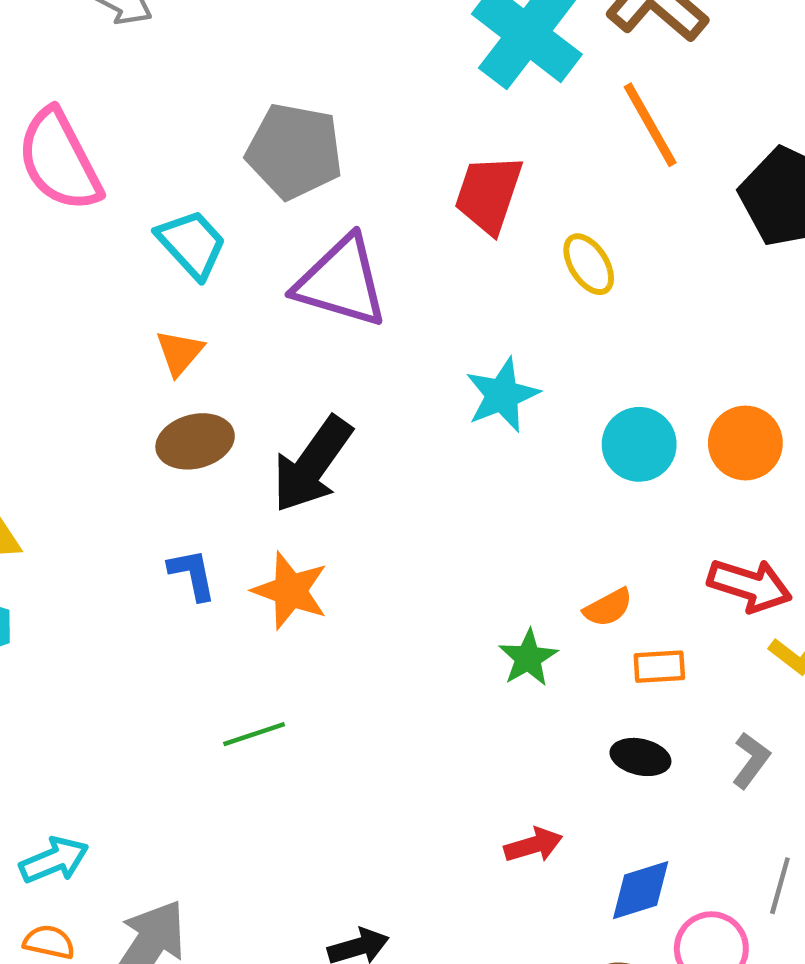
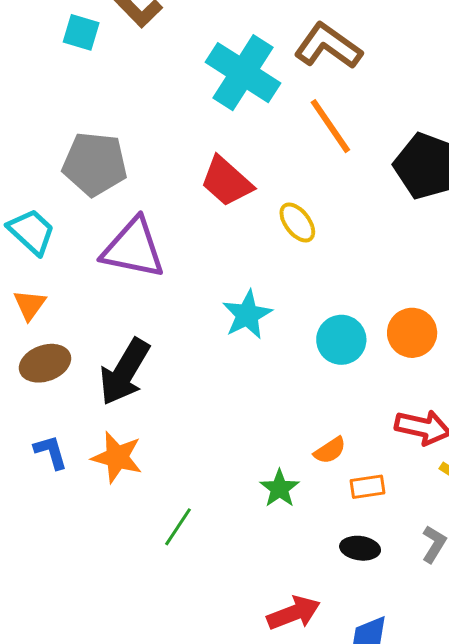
red trapezoid: (489, 194) -> (227, 181), turned -62
green line: (254, 734) -> (178, 527), moved, turned -33
red arrow: (533, 845) -> (294, 613), size x1.4

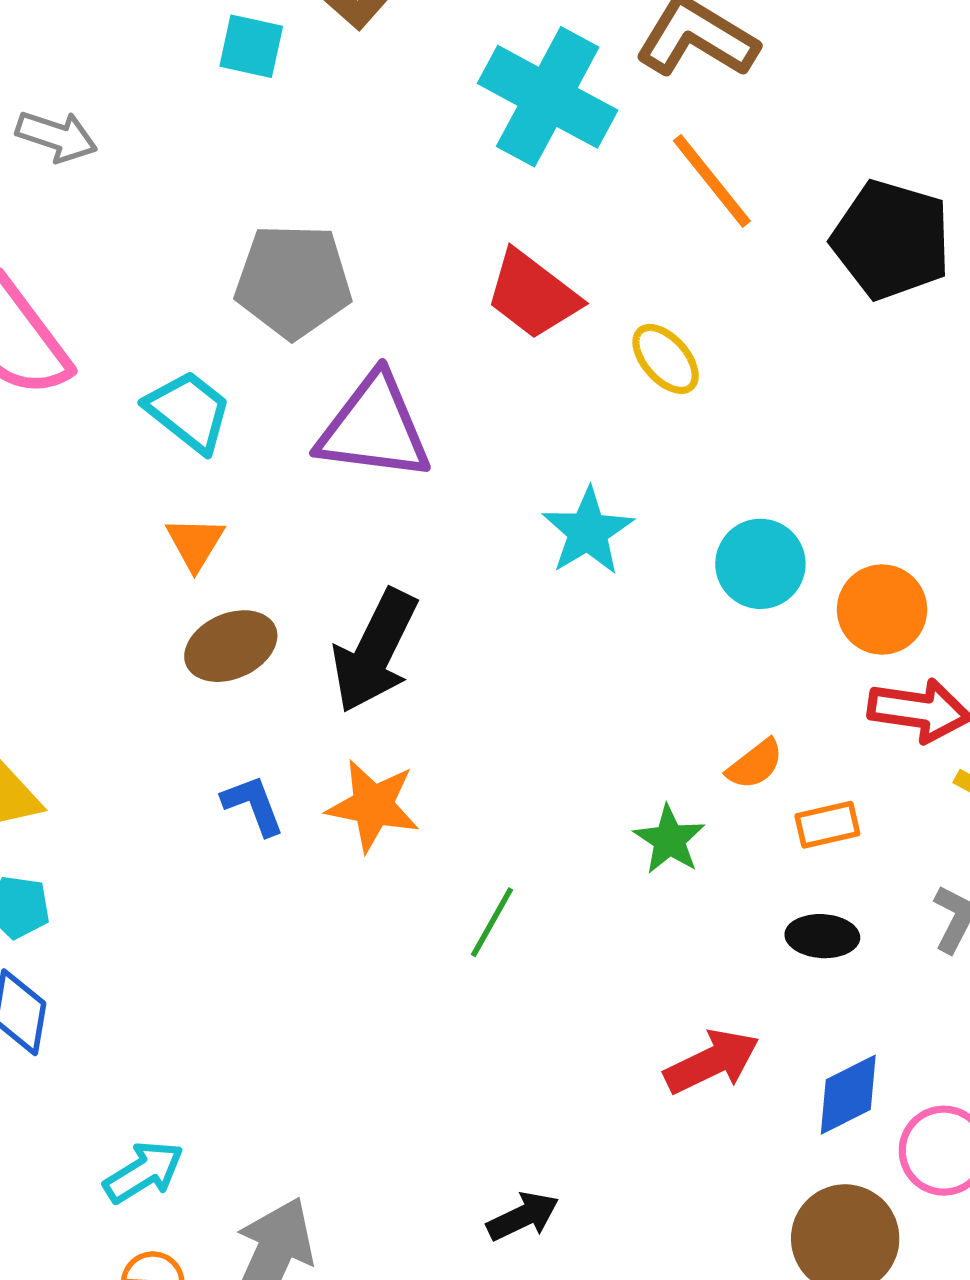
orange circle: (412, 333) -> (882, 610), moved

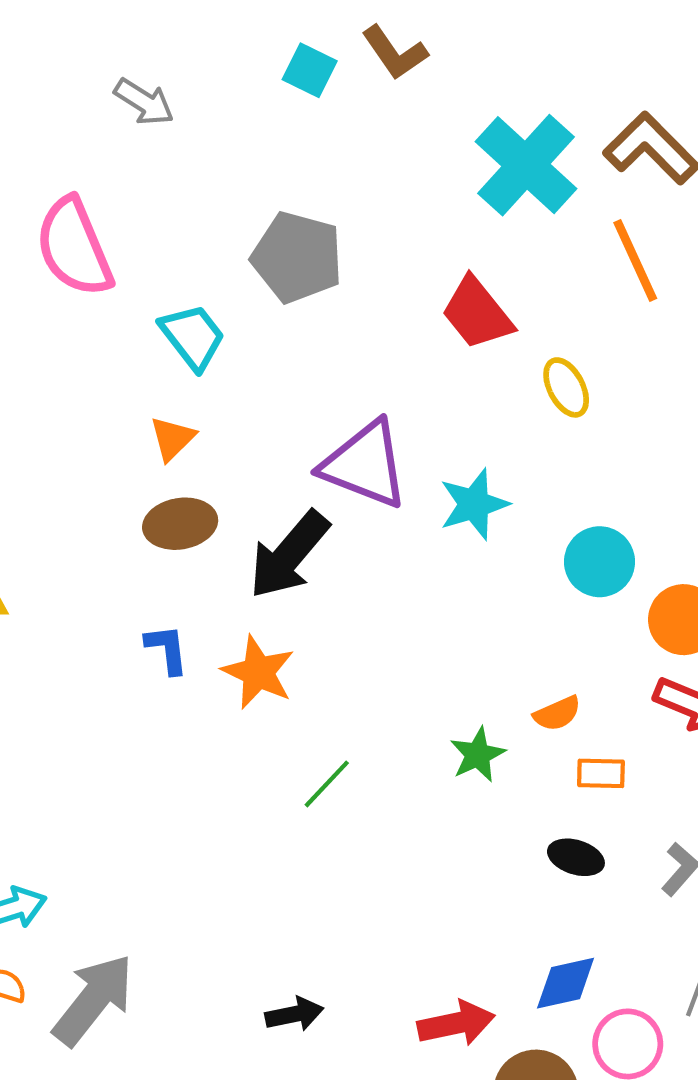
purple triangle: (374, 428) -> (365, 465), moved
red arrow: (712, 1062) -> (456, 1023), moved

